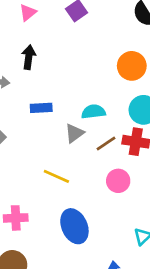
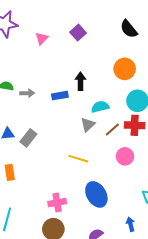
black arrow: (29, 57) -> (80, 81), moved
blue rectangle: (41, 108) -> (60, 96), moved
pink cross: (16, 218) -> (57, 203), moved

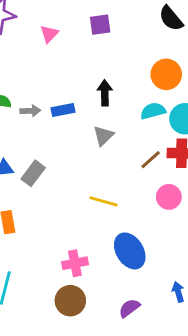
purple square: (78, 33) -> (100, 25), turned 35
blue rectangle: (60, 96) -> (63, 110), moved
cyan semicircle: (100, 107) -> (153, 111), moved
gray triangle: (88, 125) -> (103, 136), moved

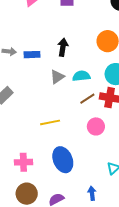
cyan semicircle: (153, 111) -> (81, 76), moved
yellow line: (104, 201) -> (50, 122), turned -36
brown circle: (70, 301) -> (27, 194), moved

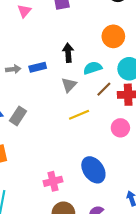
cyan semicircle: (81, 76) -> (93, 68), moved
brown line: (87, 99) -> (104, 89), moved
yellow line: (50, 122) -> (79, 115), moved

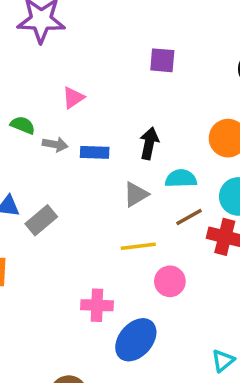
pink triangle: (24, 11) -> (73, 98), moved
pink circle: (120, 128) -> (170, 281), moved
blue ellipse: (93, 170) -> (136, 340), turned 60
pink cross: (53, 181) -> (97, 305), moved

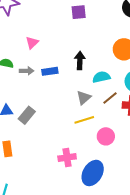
gray triangle: (136, 194) -> (84, 98), moved

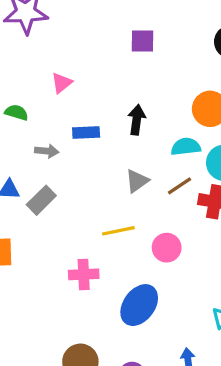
gray arrow: (27, 71) -> (47, 151), moved
cyan semicircle: (101, 77) -> (186, 147), moved
yellow line: (84, 120) -> (118, 231), moved
pink cross: (67, 158) -> (84, 274), moved

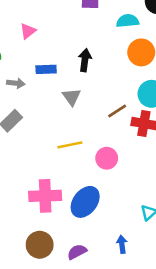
cyan semicircle: (186, 147) -> (128, 21), moved
gray triangle: (137, 181) -> (72, 97), moved, turned -30
pink cross: (84, 274) -> (45, 196), moved, size x1.4

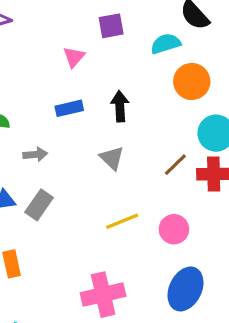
pink triangle: (28, 31) -> (74, 57), moved
blue rectangle: (46, 69) -> (69, 108), moved
blue ellipse: (85, 202) -> (185, 289), moved

